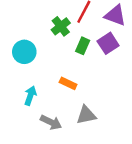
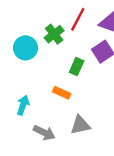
green rectangle: (83, 46) -> (77, 67), moved
cyan circle: (24, 52) -> (25, 48), moved

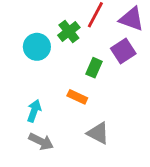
gray triangle: (80, 125) -> (98, 133), turned 40
gray arrow: (44, 133) -> (41, 141), moved

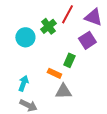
green rectangle: (94, 68) -> (69, 60), moved
gray triangle: (98, 133) -> (63, 91), moved, turned -30

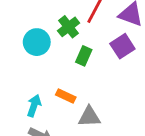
green rectangle: (69, 60) -> (84, 56), moved
orange rectangle: (54, 73) -> (66, 96), moved

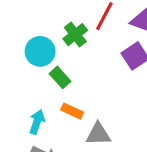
green rectangle: (84, 56) -> (60, 77), moved, turned -66

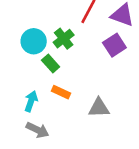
green cross: (75, 35) -> (64, 39), moved
gray triangle: (98, 134) -> (99, 108), moved

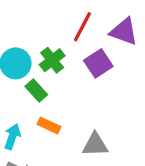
purple square: (114, 45) -> (98, 63), moved

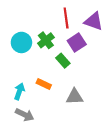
red line: (82, 27) -> (66, 18), turned -36
green rectangle: (36, 90) -> (63, 61), moved

